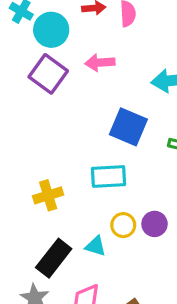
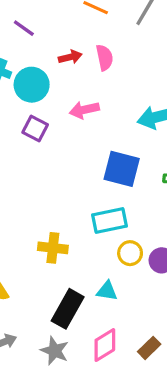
purple square: (48, 74) -> (35, 128), size x0.7
yellow cross: (48, 195) -> (53, 248), turned 32
yellow circle: (123, 225) -> (130, 253), moved

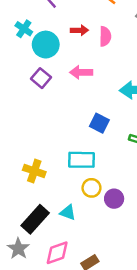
blue square: (122, 169) -> (99, 123), size x0.7

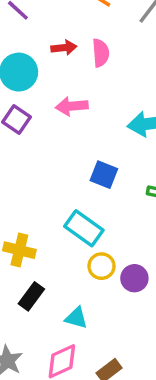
cyan rectangle: (81, 160) -> (84, 228), turned 40
cyan triangle: (68, 212) -> (76, 318), moved
black rectangle: (35, 219) -> (31, 296), moved, size x0.7

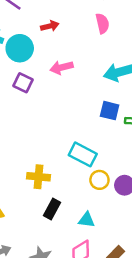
pink semicircle: (101, 53) -> (102, 23), moved
blue square: (104, 175) -> (110, 111), moved

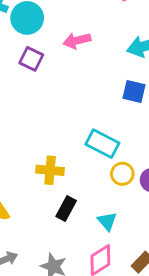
cyan triangle: (87, 220) -> (107, 221), turned 42

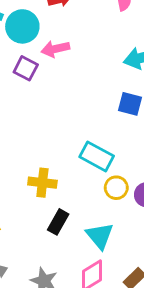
pink arrow: (77, 41) -> (55, 49), moved
cyan triangle: (107, 221) -> (100, 236), size x1.4

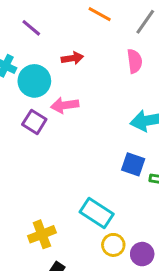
yellow cross: (42, 183) -> (42, 234), turned -32

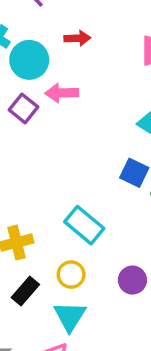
yellow circle: (113, 245) -> (71, 275), moved

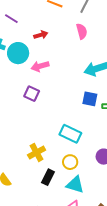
purple square: (23, 108) -> (32, 94), moved
cyan triangle: (70, 316) -> (75, 185), turned -30

